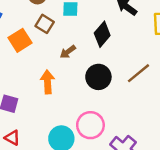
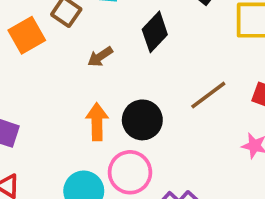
black circle: (98, 77) -> (142, 120), moved
orange arrow: (48, 82) -> (97, 122), moved

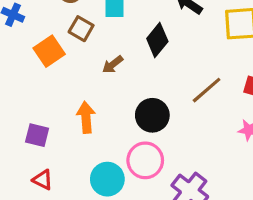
orange arrow: (97, 122) -> (86, 117), moved

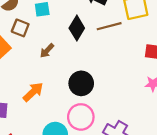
brown line: (207, 90) -> (109, 26), moved, turned 35
orange arrow: (86, 117) -> (33, 92), turned 60

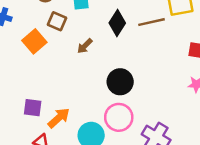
orange arrow: (33, 92) -> (59, 118), moved

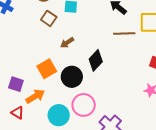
black diamond: (117, 23) -> (96, 60), moved
orange square: (34, 41) -> (47, 69), moved
black circle: (120, 82) -> (72, 77), moved

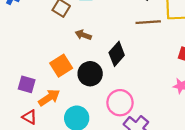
brown arrow: (67, 43) -> (83, 35), turned 56
pink circle: (84, 105) -> (120, 103), moved

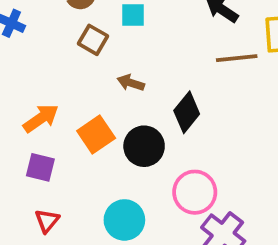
orange arrow: (49, 98) -> (41, 118), moved
red triangle: (30, 117) -> (47, 221), turned 42

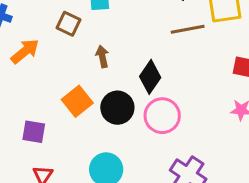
brown arrow: (131, 83) -> (102, 56), turned 65
orange arrow: (41, 118) -> (25, 51), moved
pink circle: (195, 192) -> (162, 116), moved

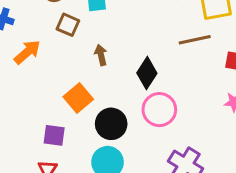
brown line: (188, 29) -> (195, 40), moved
black circle: (117, 108) -> (111, 124), moved
purple square: (34, 132) -> (54, 135), moved

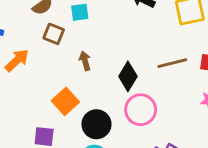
brown line: (195, 40) -> (172, 63), moved

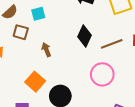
black diamond: (128, 76) -> (84, 36), moved
pink circle: (141, 110) -> (102, 74), moved

